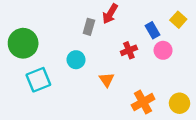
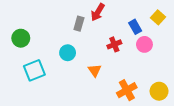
green circle: (23, 43) -> (21, 38), size x0.7

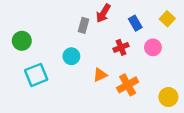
blue rectangle: (135, 27) -> (135, 23), moved
orange triangle: (95, 70) -> (100, 75), turned 40
orange cross: (127, 90) -> (128, 85), moved

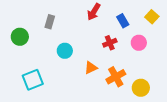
gray rectangle: (84, 25) -> (50, 22), moved
cyan square: (36, 75) -> (33, 80), moved
yellow circle: (168, 97) -> (141, 88), moved

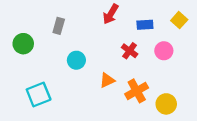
blue rectangle: (123, 21) -> (145, 25), turned -64
red cross: (110, 43) -> (130, 51), turned -32

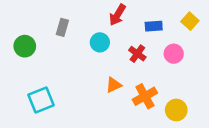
cyan circle: (76, 60) -> (100, 42), moved

